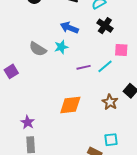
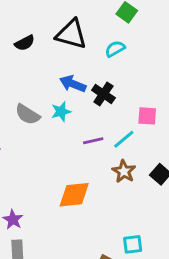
black cross: (105, 26) -> (103, 94), moved
brown star: (110, 102) -> (124, 171), moved

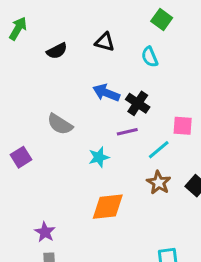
black triangle: (71, 34) -> (105, 42), size x0.6
cyan semicircle: (115, 49) -> (150, 57), turned -84
cyan star: (61, 112) -> (99, 157), moved
purple line: (93, 141) -> (127, 132), moved

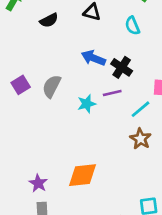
gray semicircle: (60, 124) -> (52, 86), turned 85
purple square: (21, 157) -> (21, 85), moved
cyan star: (99, 157) -> (87, 104), moved
orange diamond: (108, 207) -> (83, 175), moved

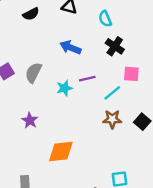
black cross: (122, 67) -> (115, 46), moved
brown star: (141, 139) -> (112, 119), turned -30
purple star: (38, 183) -> (30, 120), moved

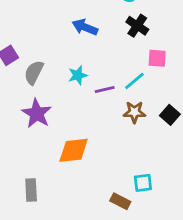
gray semicircle: (33, 73) -> (34, 72), moved
purple line: (87, 79) -> (105, 89), moved
purple star: (30, 120) -> (37, 113), size x1.5

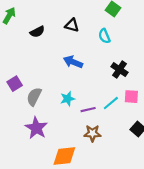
black cross: (137, 26) -> (119, 70), moved
pink square: (157, 58) -> (131, 97), moved
brown star: (134, 112) -> (92, 133), moved

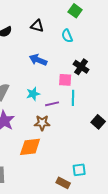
pink square: (131, 97) -> (65, 80), moved
cyan line: (111, 103) -> (73, 98), turned -49
brown star: (92, 133) -> (42, 123), moved

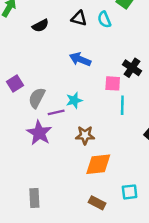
cyan semicircle: (67, 36) -> (104, 20), moved
purple line: (52, 104) -> (56, 112), moved
orange diamond: (30, 147) -> (98, 164), moved
brown rectangle: (63, 183) -> (97, 203), moved

